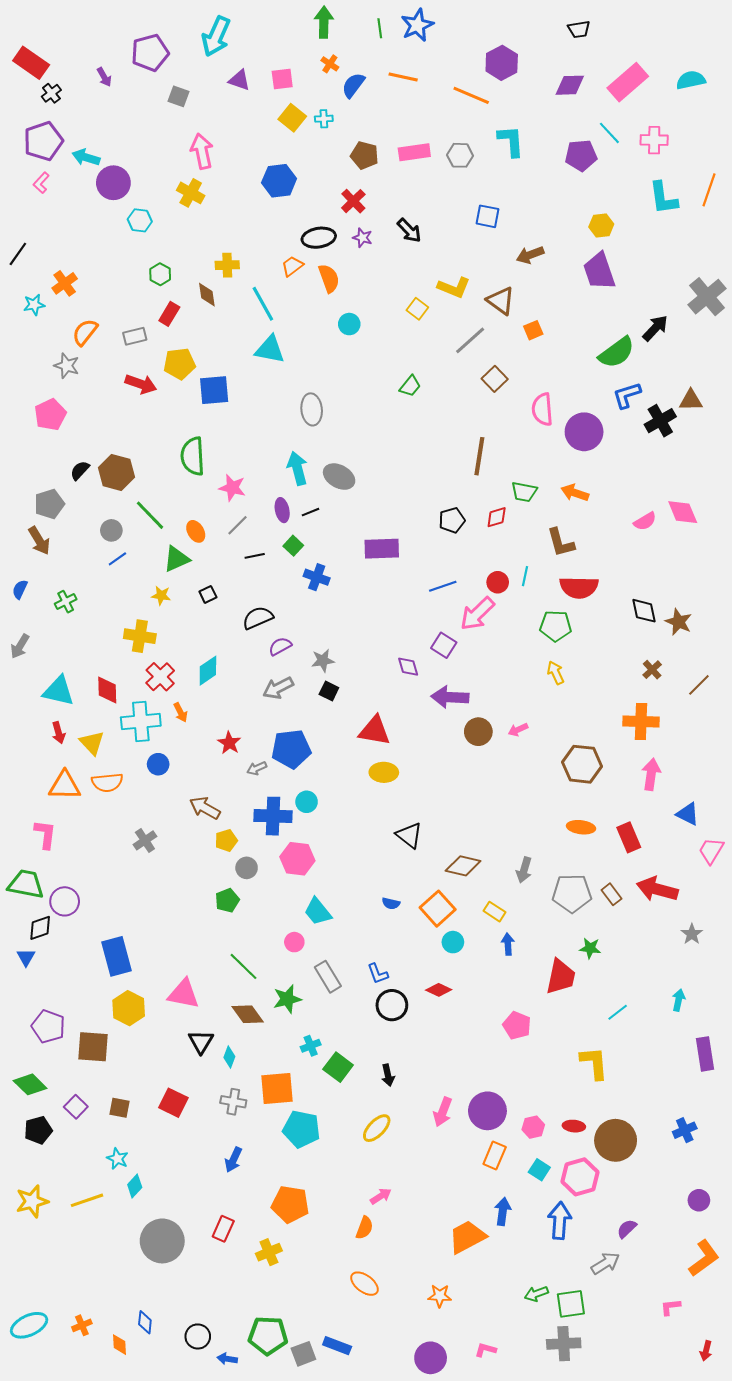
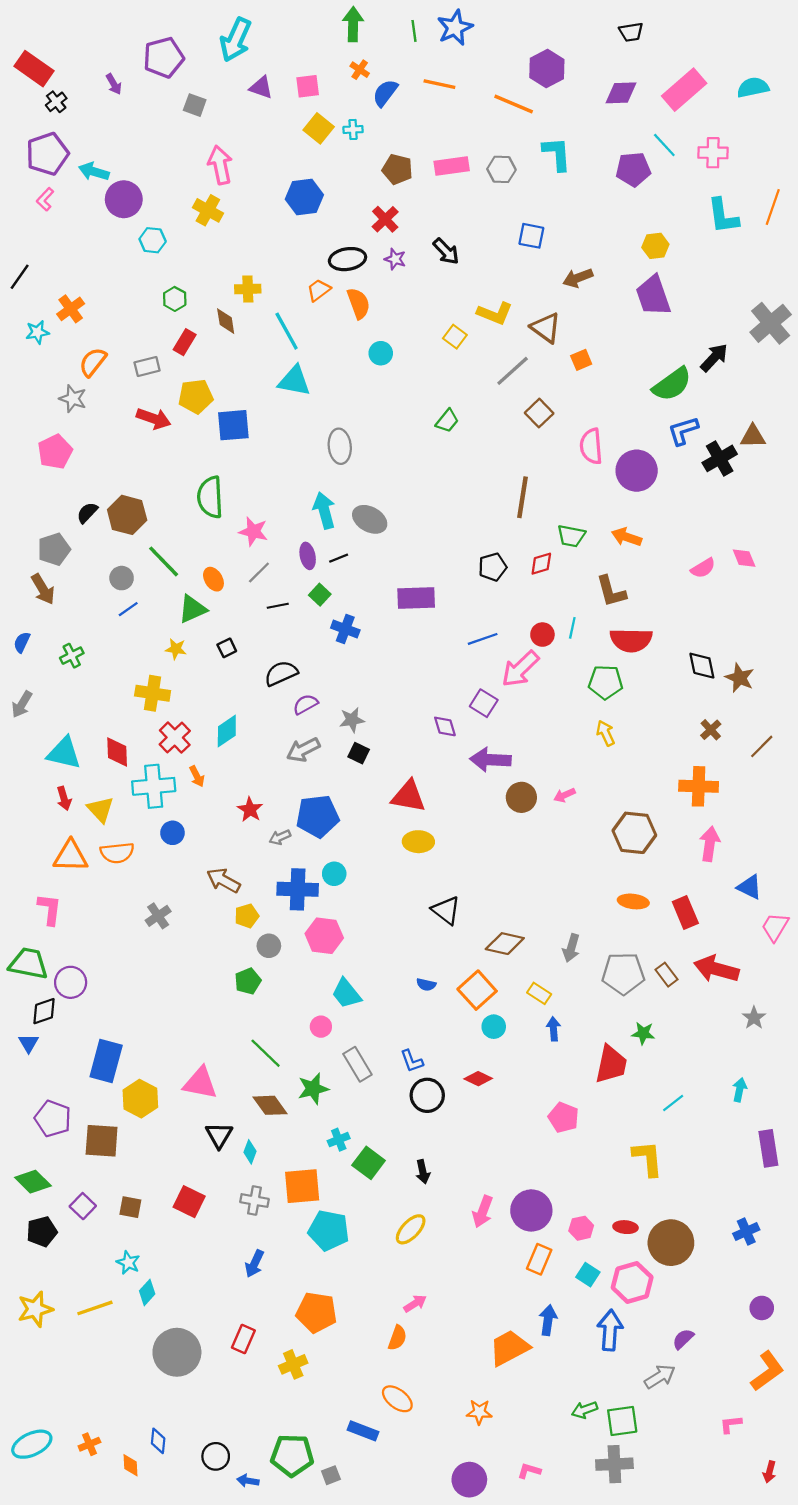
pink diamond: (683, 512) -> (744, 558), size x0.7
blue rectangle: (116, 956) -> (106, 1061), moved, turned 30
blue rectangle: (337, 1346) -> (363, 1431), moved
gray square: (303, 1354) -> (331, 1475), size x0.7

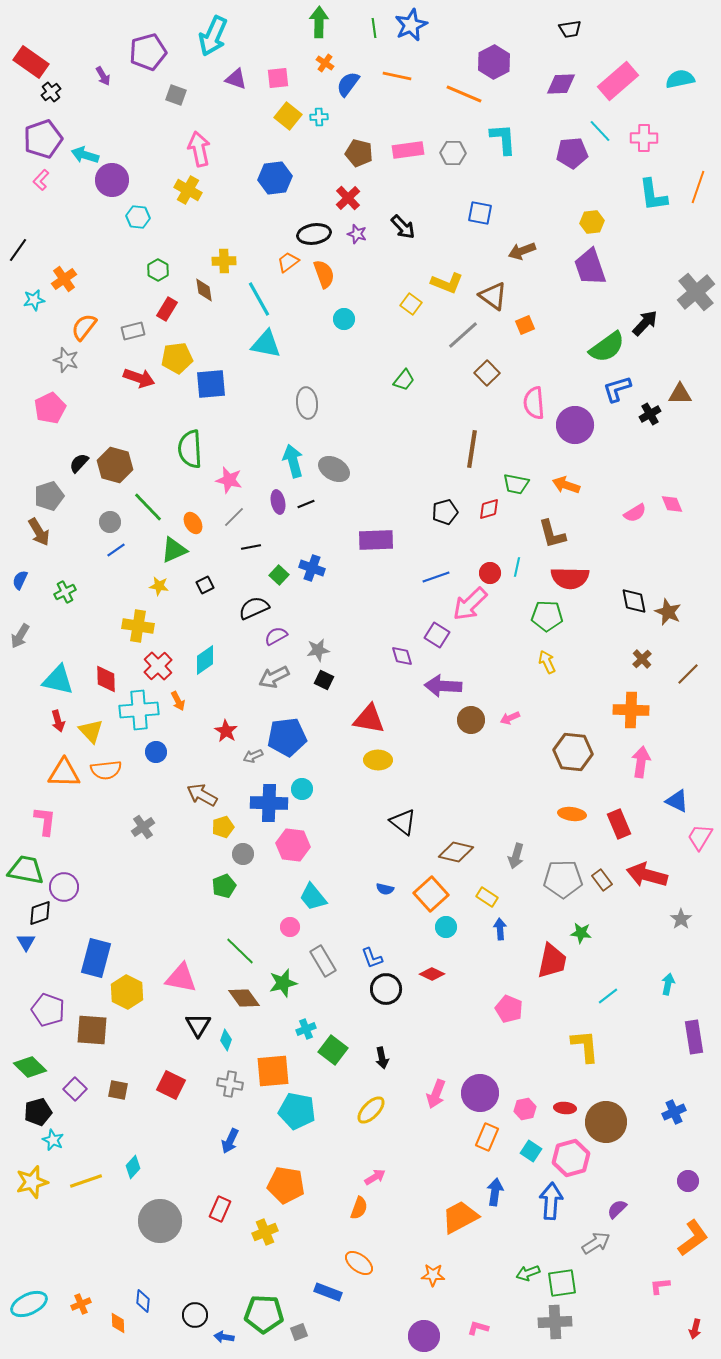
black cross: (720, 458) -> (650, 414), size x0.7
green square: (320, 595) -> (279, 575), moved
cyan star: (128, 1263) -> (53, 1140), moved

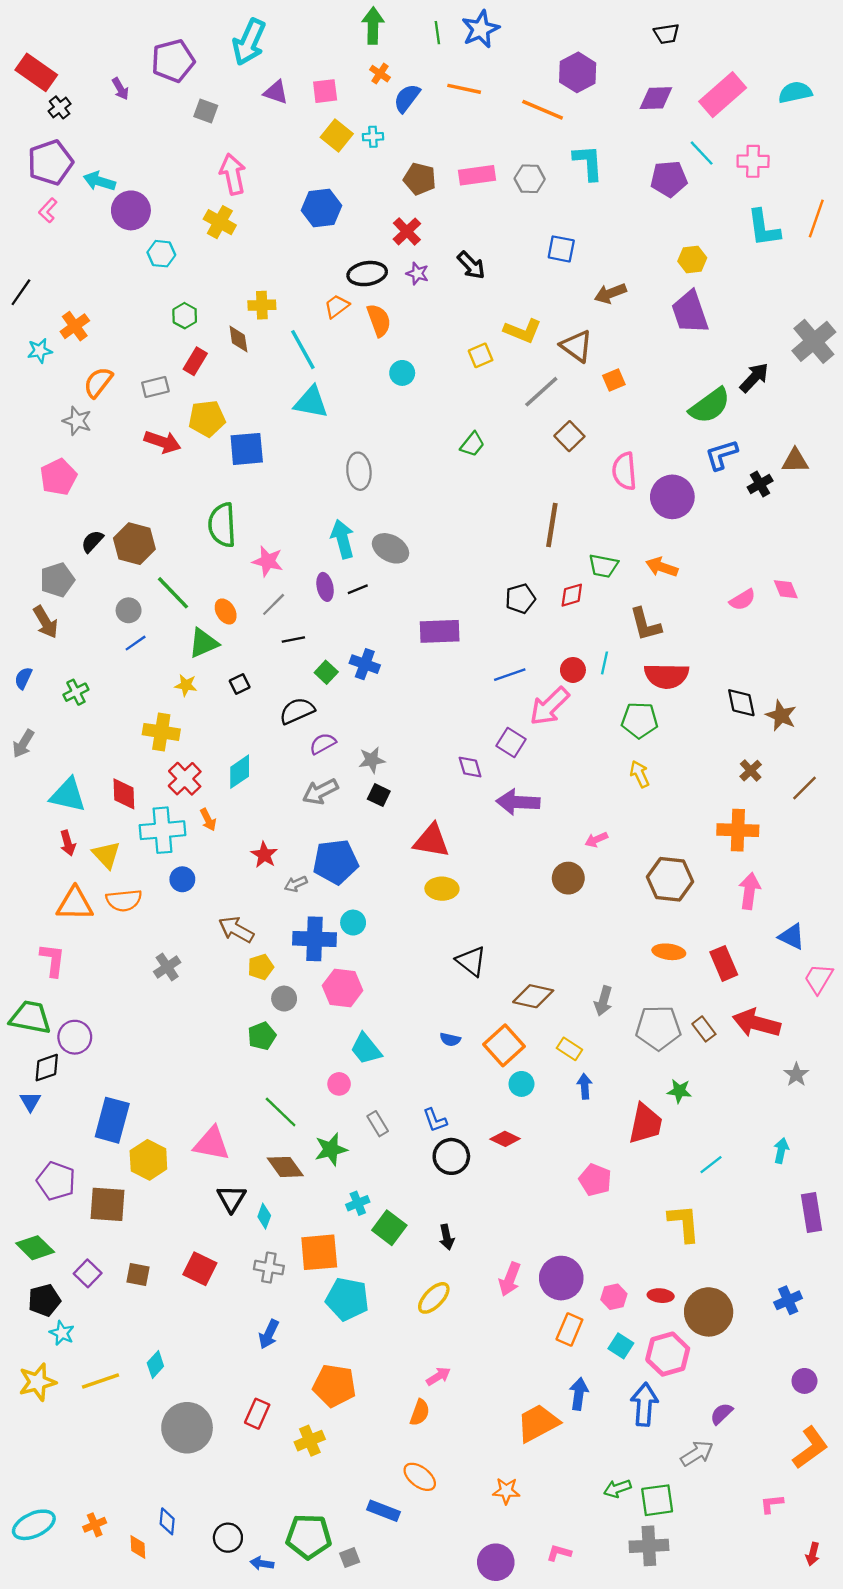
yellow square: (411, 304) -> (481, 355), turned 30
brown circle: (471, 720) -> (568, 878), moved
gray rectangle: (323, 961) -> (378, 1124), size x0.7

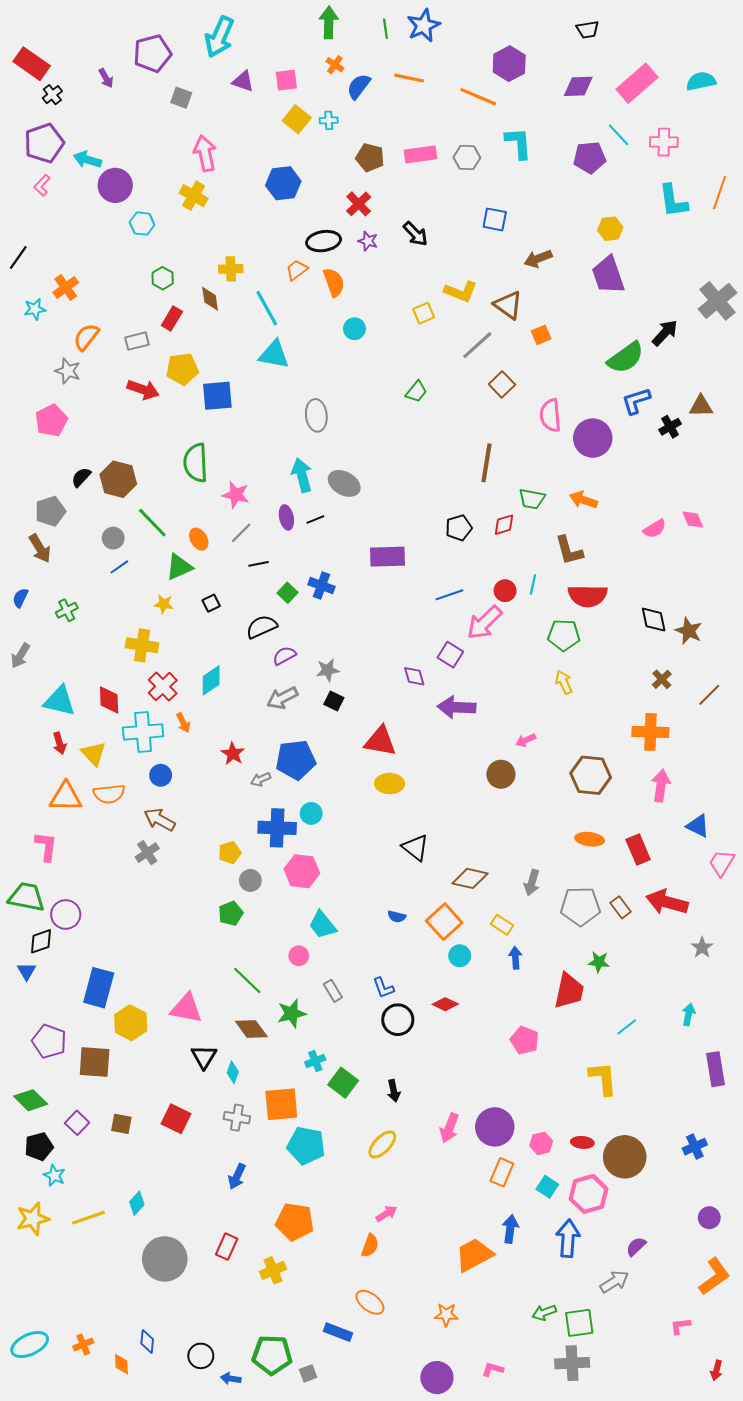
brown arrow: (236, 930) -> (160, 820), moved

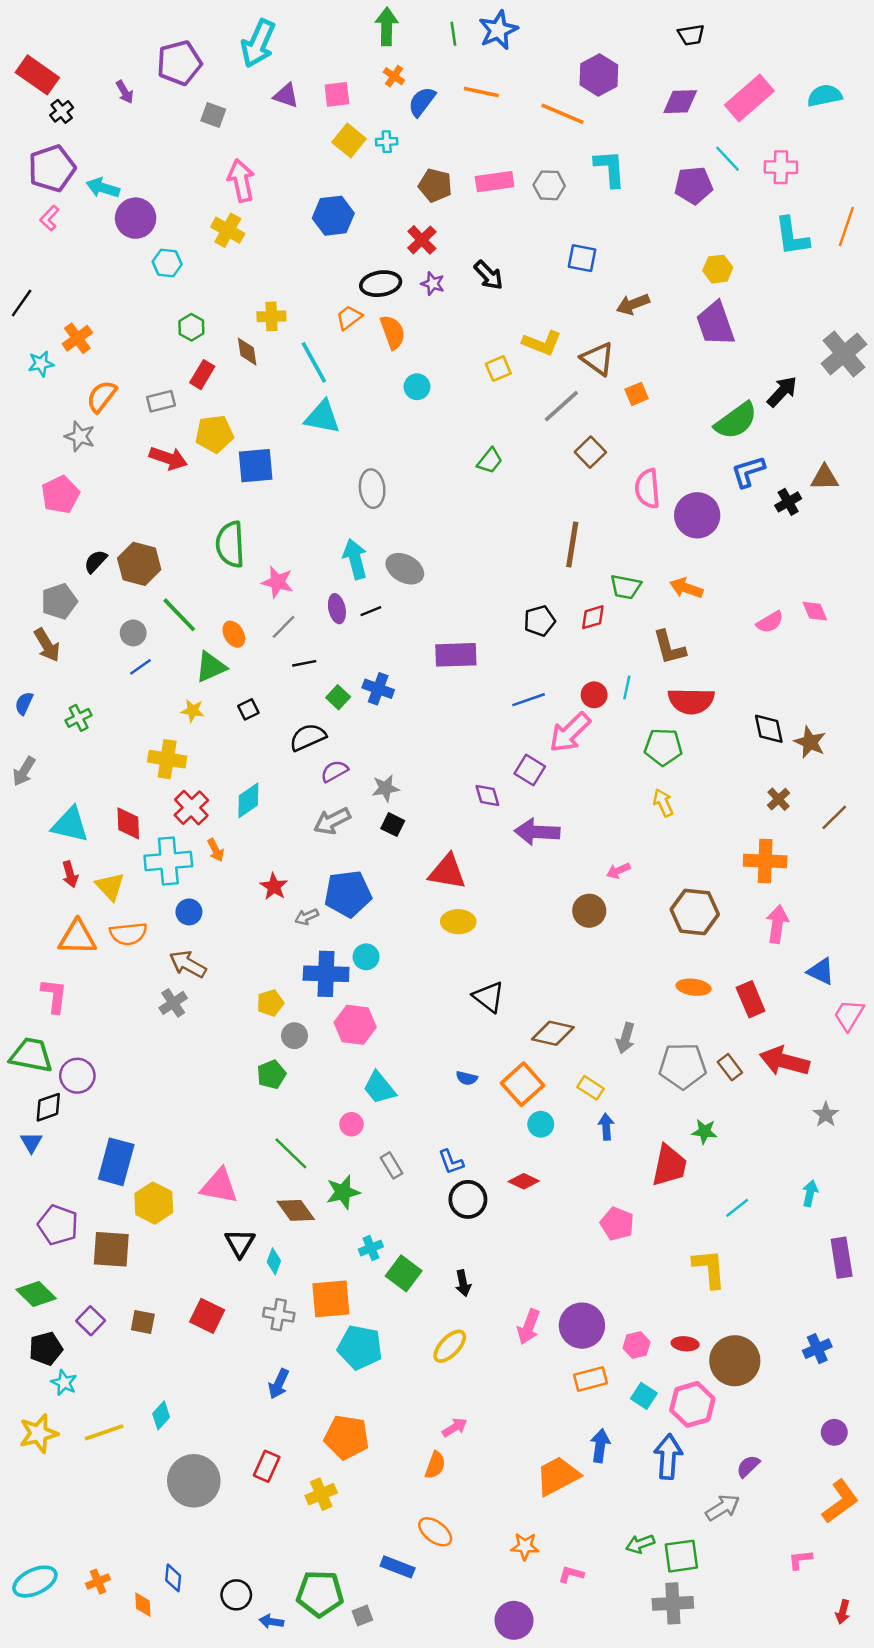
orange rectangle: (502, 1172) -> (590, 1379), turned 52
pink L-shape: (493, 1369) -> (571, 1574), moved

